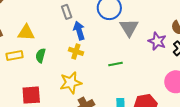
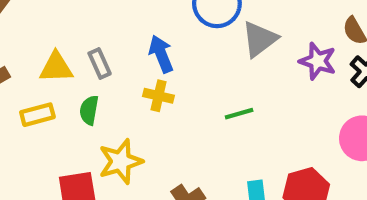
gray rectangle: (67, 12) -> (100, 64), moved
gray triangle: (129, 28) -> (260, 39), turned 30
yellow star: (71, 83) -> (121, 161), moved

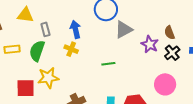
yellow triangle: (56, 67) -> (25, 15), moved
green semicircle: (89, 110) -> (37, 51), size x1.5

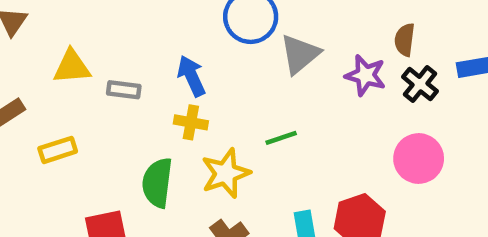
gray rectangle: (45, 29) -> (124, 90), turned -56
brown semicircle: (170, 33) -> (405, 40), turned 40
green semicircle: (37, 51) -> (157, 183), moved
yellow star: (48, 78) -> (226, 173), moved

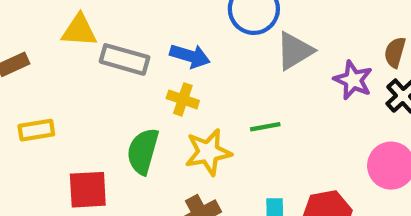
blue arrow: (191, 76) -> (190, 56), turned 123
gray rectangle: (124, 90) -> (125, 59), size x1.5
yellow rectangle: (58, 150) -> (36, 130), moved

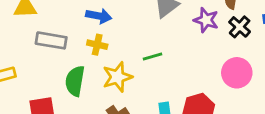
gray rectangle: (125, 59) -> (51, 40), moved

